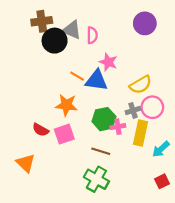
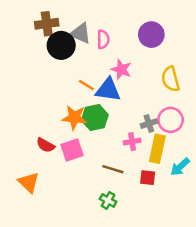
purple circle: (145, 23) -> (151, 35), moved
yellow semicircle: (141, 85) -> (171, 79), moved, turned 105
green hexagon: (104, 119) -> (95, 118), moved
green cross: (96, 179) -> (108, 200), size x0.6
red square: (162, 181) -> (148, 178), moved, turned 32

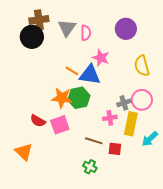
gray triangle: (80, 33) -> (67, 28), turned 42
black circle: (61, 45) -> (32, 37), moved
red square: (148, 178) -> (115, 149), moved

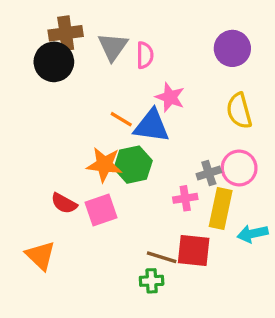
purple circle: (126, 29) -> (232, 48), moved
cyan arrow: (150, 139) -> (253, 234), turned 30
brown line: (94, 141) -> (162, 257), moved
red square: (115, 149) -> (194, 250), size x1.5
green cross: (90, 167) -> (152, 281), turned -32

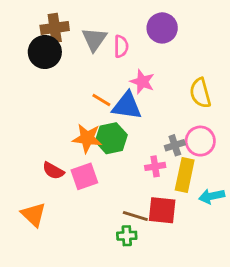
purple circle: (232, 48) -> (162, 28), moved

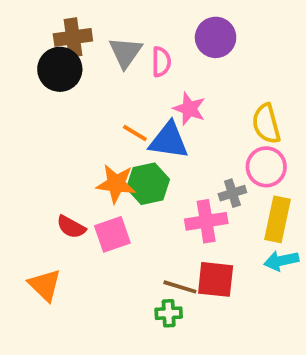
pink circle: (200, 141) -> (266, 167), moved
pink cross: (155, 166) -> (206, 221), size x1.5
yellow rectangle: (185, 175) -> (277, 219), moved

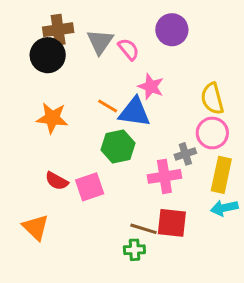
pink semicircle: (161, 62) -> (128, 49), turned -40
orange star: (116, 184) -> (52, 118), moved

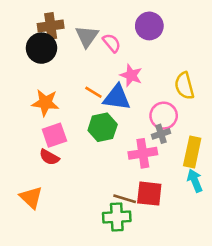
pink circle: (212, 133) -> (164, 116), moved
pink square: (90, 187) -> (54, 135), moved
cyan arrow: (224, 208) -> (195, 181), turned 80
green cross: (134, 250) -> (117, 217), size x1.5

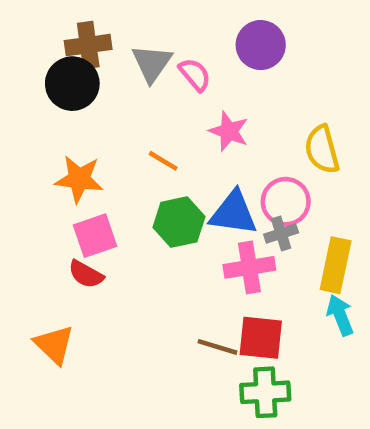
blue triangle: (117, 97) -> (233, 213), moved
green cross: (117, 217) -> (265, 392), moved

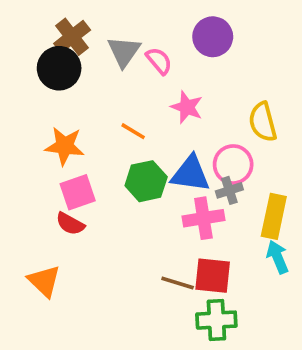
brown cross: (88, 45) -> (72, 37), turned -30

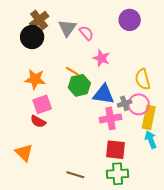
purple circle: (213, 37) -> (130, 20), moved
yellow semicircle: (263, 122) -> (143, 79), moved
pink circle: (233, 165) -> (139, 104), moved
green hexagon: (146, 181) -> (79, 85), moved
brown line: (178, 283) -> (75, 175), moved

